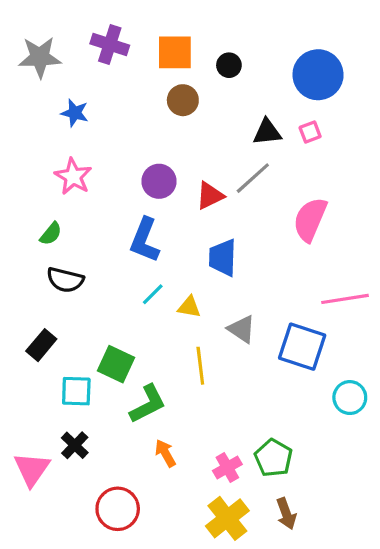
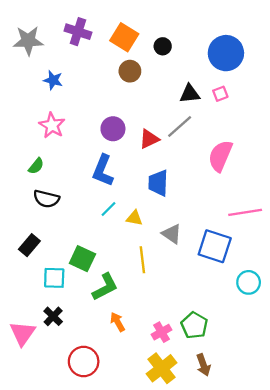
orange square: (175, 52) -> (124, 37), turned 32

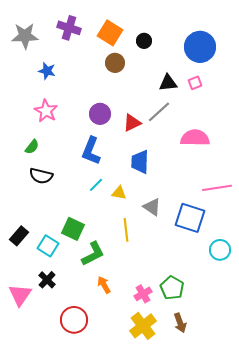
pink semicircle: (220, 156) -> (195, 138), turned 68
black rectangle: (29, 245) -> (19, 236), moved
cyan square: (54, 278) -> (48, 246), turned 30

